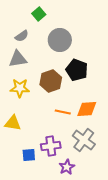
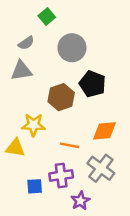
yellow star: (20, 88) -> (33, 125), moved
orange line: (63, 112) -> (70, 145), moved

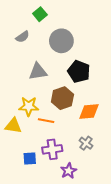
gray triangle: (21, 71) -> (38, 72), moved
brown hexagon: (61, 97) -> (62, 98), moved
orange line: (70, 145) -> (46, 121), moved
gray cross: (101, 168) -> (86, 143), size x0.6

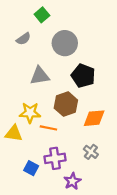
blue square: (30, 159) -> (31, 168), turned 32

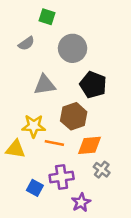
green square: (42, 15) -> (47, 17), turned -32
orange diamond: (94, 118) -> (90, 145), moved

